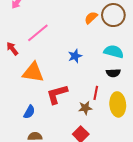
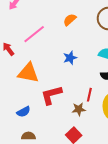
orange semicircle: (91, 18) -> (70, 20), moved
blue semicircle: (29, 112) -> (24, 112), turned 32

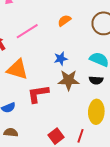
red line: (89, 95) -> (80, 136), moved
brown star: (79, 109) -> (69, 80), moved, size x1.5

